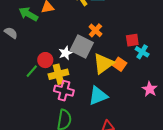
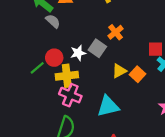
gray semicircle: (11, 33) -> (53, 21), moved
gray square: (82, 47) -> (97, 48), size x0.7
yellow triangle: (103, 64) -> (119, 71), size x0.6

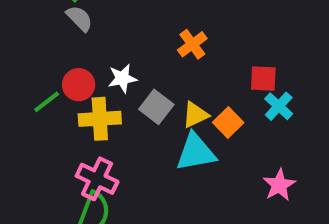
gray square: (97, 48) -> (156, 107), moved
pink cross: (70, 95) -> (97, 179), moved
cyan triangle: (108, 106) -> (196, 152), moved

